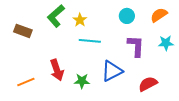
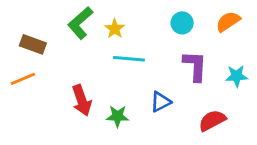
cyan star: (166, 43) -> (237, 76), moved
blue triangle: (112, 71) -> (161, 102), size x0.7
orange line: (26, 82) -> (23, 79), moved

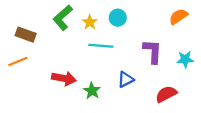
cyan circle: (182, 23) -> (118, 18), moved
red arrow: (82, 100) -> (64, 78), turned -60
green star: (118, 116) -> (92, 91), turned 30

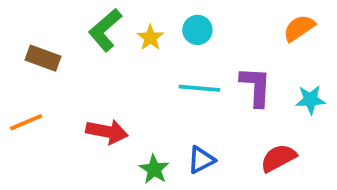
cyan line: (101, 46) -> (199, 88), moved
orange line: (18, 61) -> (26, 122), moved
blue triangle: (126, 79) -> (201, 160), moved
green star: (92, 91) -> (154, 169), moved

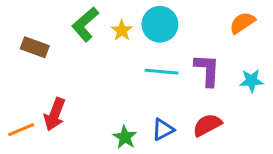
cyan circle: (197, 30) -> (160, 24), size x1.5
orange line: (26, 122) -> (21, 130), moved
red arrow: (107, 132) -> (55, 114), moved, turned 100
red semicircle: (278, 158) -> (207, 125), moved

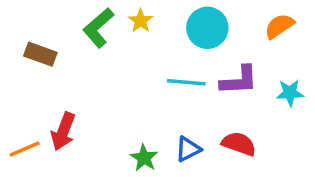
cyan circle: (160, 24) -> (207, 28), moved
yellow star: (122, 30) -> (141, 21), moved
purple L-shape: (207, 70) -> (239, 81), turned 84
red semicircle: (207, 125) -> (239, 144), turned 48

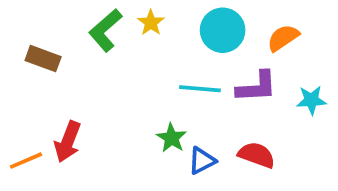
orange semicircle: (279, 26) -> (283, 38), moved
green star: (144, 158) -> (172, 138), moved

